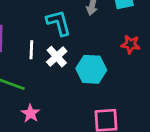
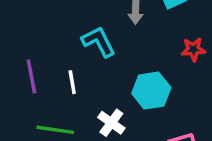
white cross: (57, 57) -> (111, 123), moved

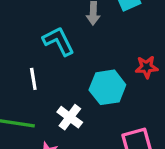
red star: (193, 49) -> (147, 67), moved

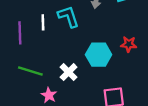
white line: (33, 79) -> (43, 22), moved

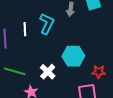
cyan L-shape: (68, 17) -> (47, 24), turned 45
red star: (129, 44) -> (99, 72), moved

